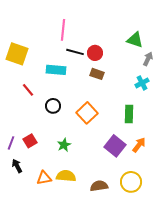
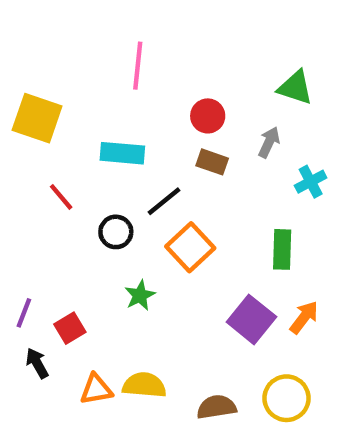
black line: (75, 52) -> (164, 201), moved, turned -54
gray arrow: (148, 59) -> (269, 142), moved
red square: (30, 141) -> (70, 328), moved
green star: (64, 145) -> (140, 295), moved

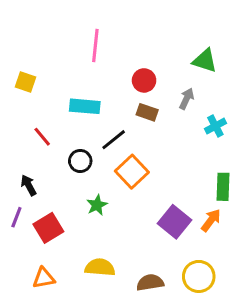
yellow square: (37, 118) -> (26, 82), size x0.6
green rectangle: (282, 249) -> (223, 187), moved
red square: (70, 328) -> (48, 228), size x1.4
black arrow: (37, 363) -> (29, 185), moved
orange triangle: (96, 389) -> (44, 278), moved

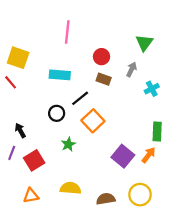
green triangle: (205, 61) -> (144, 43), turned 48
yellow square: (26, 82) -> (18, 58), size x1.5
red line: (42, 137) -> (11, 82), moved

